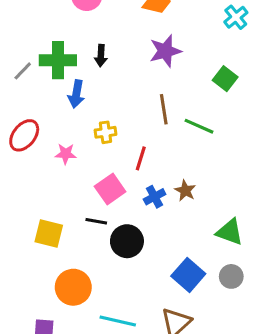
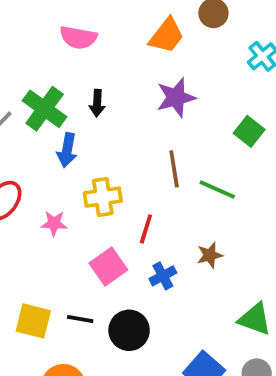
green cross: (58, 60) -> (45, 109), turned 36
yellow cross: (105, 132) -> (103, 197), size x1.4
brown star: (185, 191) -> (210, 255), moved, turned 30
black line: (96, 221) -> (80, 319), moved

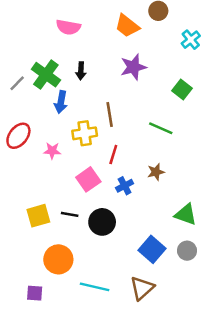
orange trapezoid: (167, 36) -> (127, 26), turned 90
brown line: (174, 169) -> (110, 115), moved
yellow square: (33, 321) -> (38, 216), turned -30

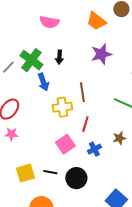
blue arrow: (61, 102) -> (43, 82), turned -30
pink star: (52, 151) -> (11, 134), moved

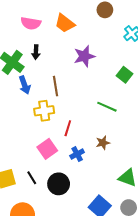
orange trapezoid: (96, 21) -> (65, 23), moved
black arrow: (59, 57) -> (36, 52), moved
brown line: (82, 92) -> (55, 86), moved
black line: (50, 172) -> (32, 178), turned 48

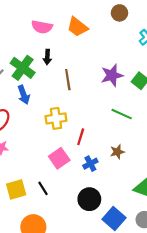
purple star: (84, 56) -> (112, 75), moved
blue arrow: (25, 85) -> (24, 95), moved
brown line: (55, 86) -> (68, 80), moved
black circle: (59, 184) -> (89, 199), moved

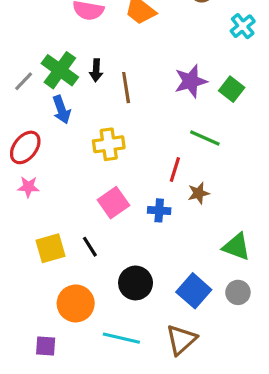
black arrow: (47, 57) -> (96, 70), moved
red line: (81, 137) -> (175, 170), moved
blue cross: (90, 164) -> (159, 210), turned 32
black circle: (89, 199) -> (136, 283), moved

